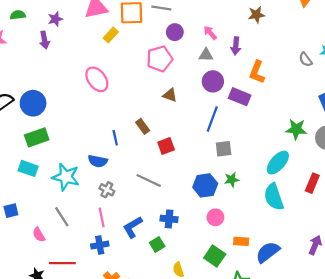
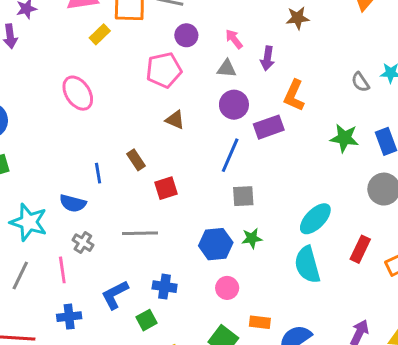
purple rectangle: (240, 97) -> (269, 127), turned -45
green star: (296, 129) -> (344, 138), moved
gray line: (149, 180) -> (140, 233), turned -30
gray line: (62, 217) -> (20, 276), turned 55
pink line: (102, 217) -> (62, 270), moved

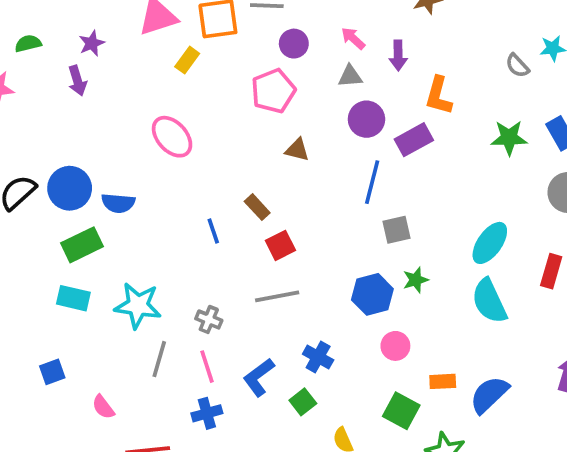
red square: (166, 188) -> (280, 245), moved
blue semicircle: (73, 203) -> (118, 203), moved
pink line: (62, 270) -> (207, 367), moved
gray line: (20, 276) -> (159, 359), moved
blue cross: (165, 287) -> (318, 357), turned 30

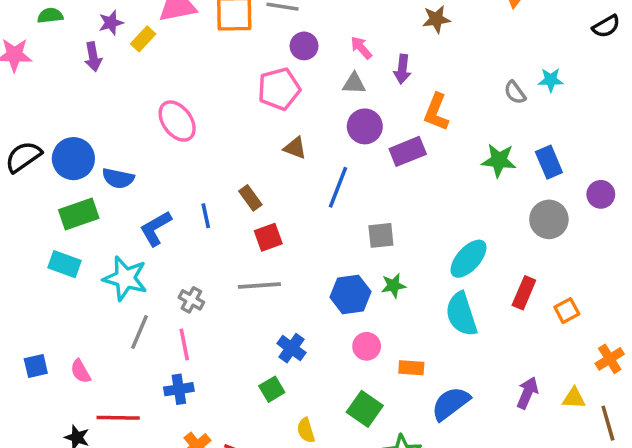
yellow rectangle: (187, 60) -> (143, 39), moved
blue line: (372, 182) -> (338, 187), moved
blue square: (52, 372) -> (36, 366), moved
blue L-shape: (259, 377) -> (156, 228), moved
orange rectangle: (443, 381) -> (411, 368), moved

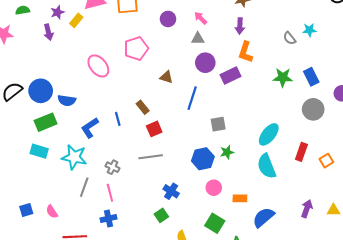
purple arrow: (402, 69) -> (240, 26), moved
pink pentagon: (279, 89) -> (136, 48), moved

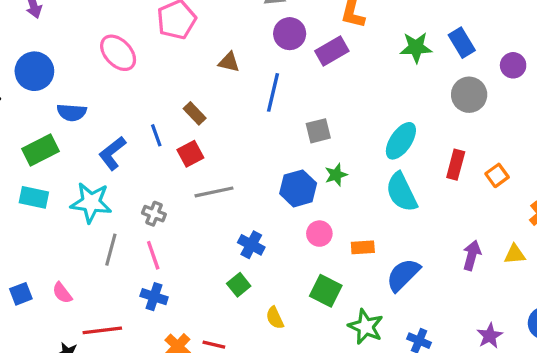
blue circle: (41, 91) -> (34, 71), moved
red square: (154, 129) -> (190, 154), moved
blue cross: (108, 218) -> (154, 297), turned 35

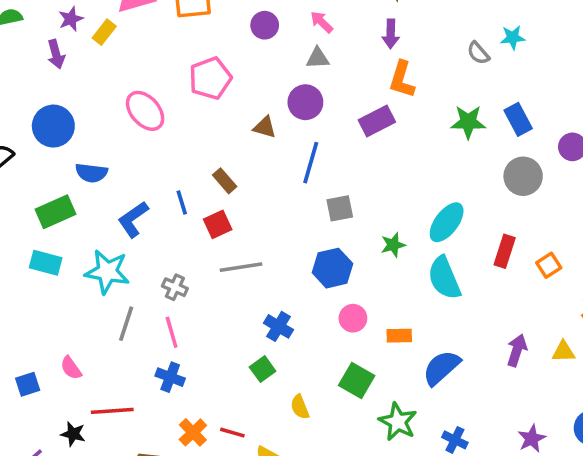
purple circle: (290, 34) -> (305, 102), moved
gray square: (318, 131) -> (340, 208), moved
green star: (336, 175) -> (393, 245), moved
blue square: (21, 294) -> (28, 384), moved

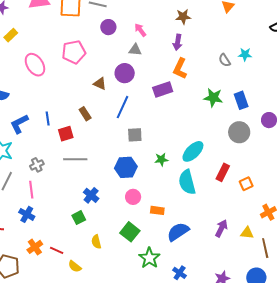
yellow rectangle: (104, 32) -> (11, 35), moved
brown rectangle: (225, 181) -> (85, 114), moved
gray cross: (175, 287) -> (37, 165), turned 32

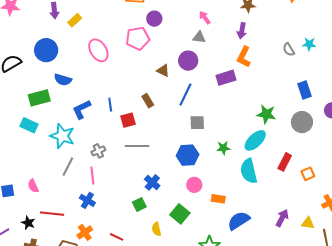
purple circle: (108, 27) -> (154, 19), moved
green star: (213, 98) -> (266, 114), moved
green square: (130, 232) -> (180, 214), moved
orange cross: (35, 247) -> (85, 232), moved

